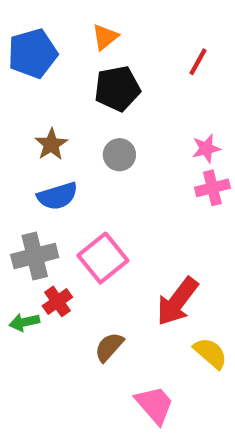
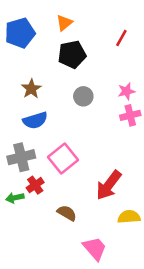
gray circle: (119, 155) -> (83, 96), moved
brown semicircle: (109, 347) -> (67, 213), turned 78
yellow semicircle: (210, 353) -> (129, 217), turned -45

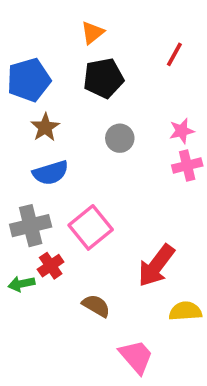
blue pentagon: (20, 33) -> (29, 80), moved

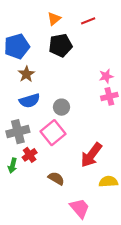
red line: (174, 54) -> (88, 21), moved, turned 40
gray circle: (120, 138) -> (62, 107), moved
green arrow: (21, 284) -> (13, 166), turned -64

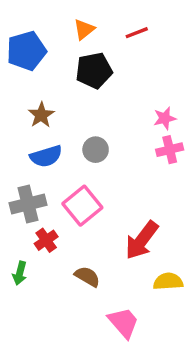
blue pentagon: (17, 46) -> (26, 51), moved
gray circle: (62, 107) -> (96, 150), moved
green arrow: (13, 166) -> (20, 273), moved

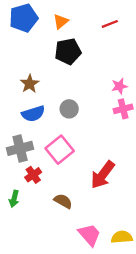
red line: (137, 33) -> (110, 24), moved
blue pentagon: (26, 51) -> (24, 18), moved
yellow semicircle: (168, 281) -> (122, 237), moved

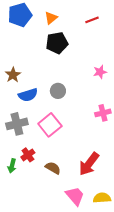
brown star: (30, 84) -> (13, 75), moved
pink cross: (123, 109) -> (103, 113), moved
red cross: (33, 175) -> (28, 155), moved
red arrow: (103, 175) -> (89, 164), moved

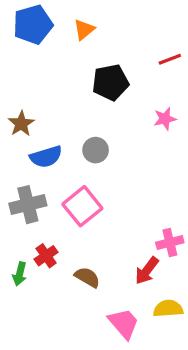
red line: (92, 20) -> (170, 59), moved
black pentagon: (57, 43) -> (110, 82), moved
pink cross: (103, 113) -> (170, 243), moved
red arrow: (89, 164) -> (147, 271), size x0.7
yellow semicircle: (102, 198) -> (168, 309), moved

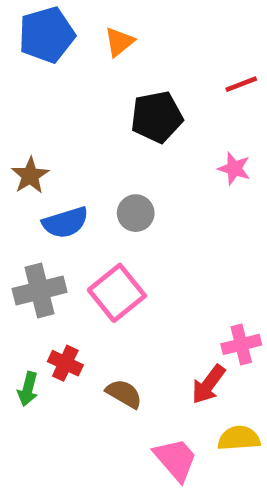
pink star: (165, 119) -> (234, 169), turned 30
red cross: (46, 256) -> (65, 363), turned -30

